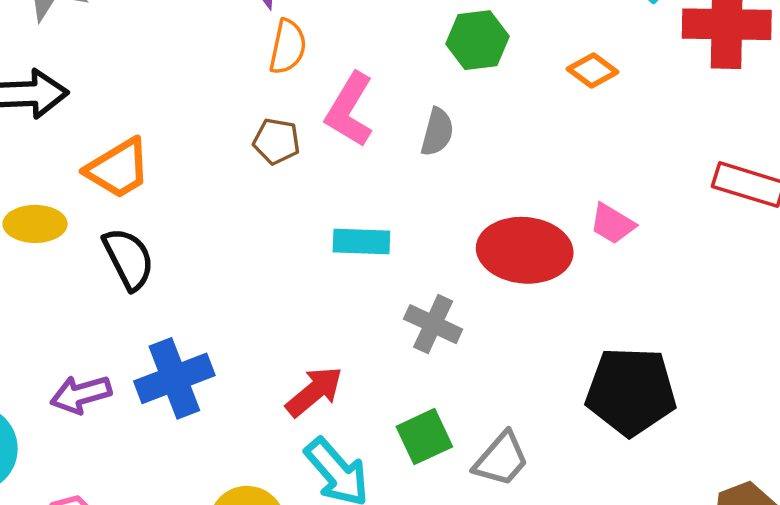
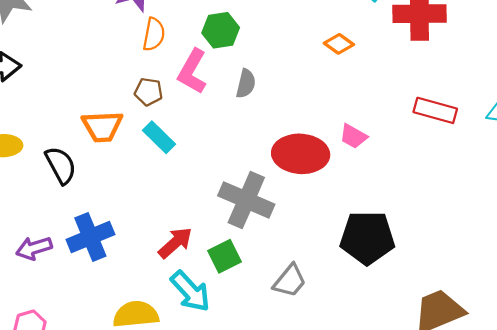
green hexagon: (478, 40) -> (221, 30), moved
orange trapezoid: (118, 169) -> (102, 126), moved, turned 30
cyan rectangle: (361, 241) -> (159, 137), moved, turned 44
gray cross: (433, 324) -> (246, 200), size x1.6
green square: (424, 437) -> (224, 256), moved

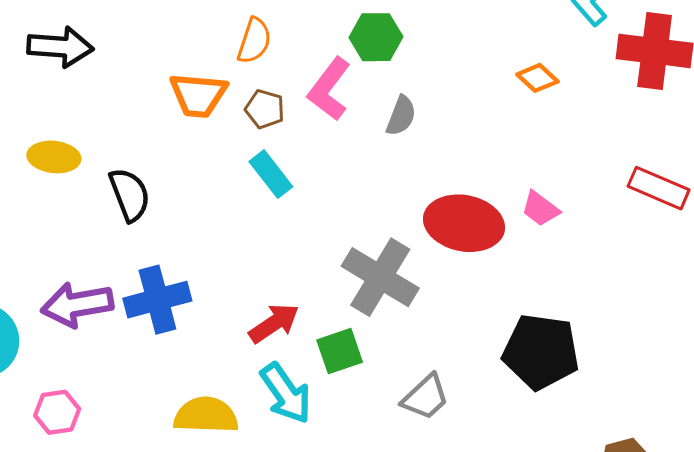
orange semicircle: (154, 34) -> (254, 41), moved
orange trapezoid: (102, 126) -> (198, 95), moved
purple arrow: (34, 248) -> (77, 305), size x1.4

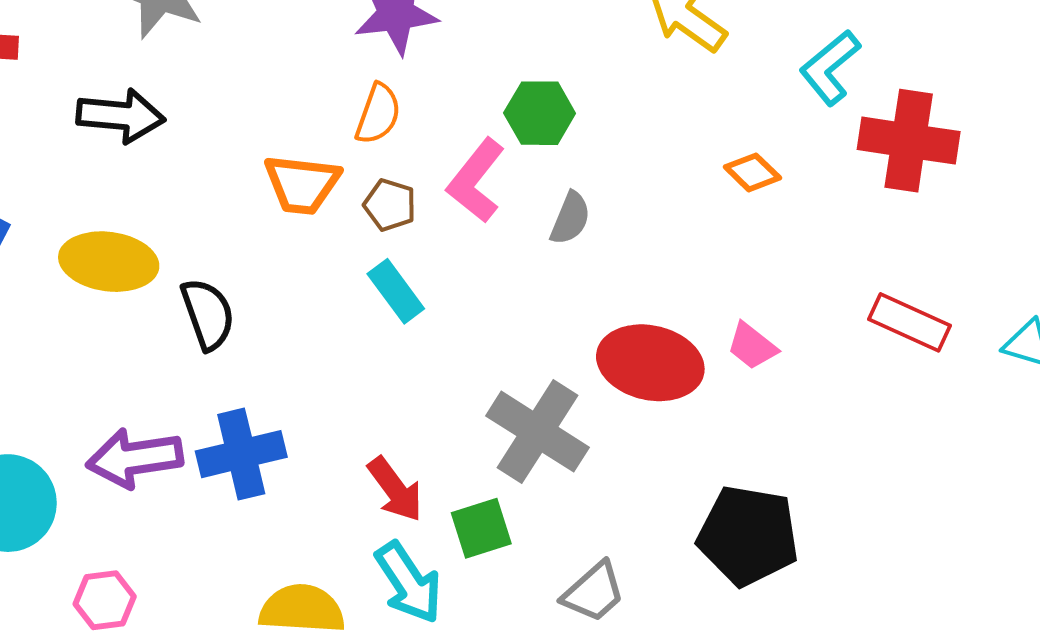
yellow ellipse: (54, 157) -> (109, 262), size x1.4
red arrow: (274, 323) -> (395, 489), turned 86

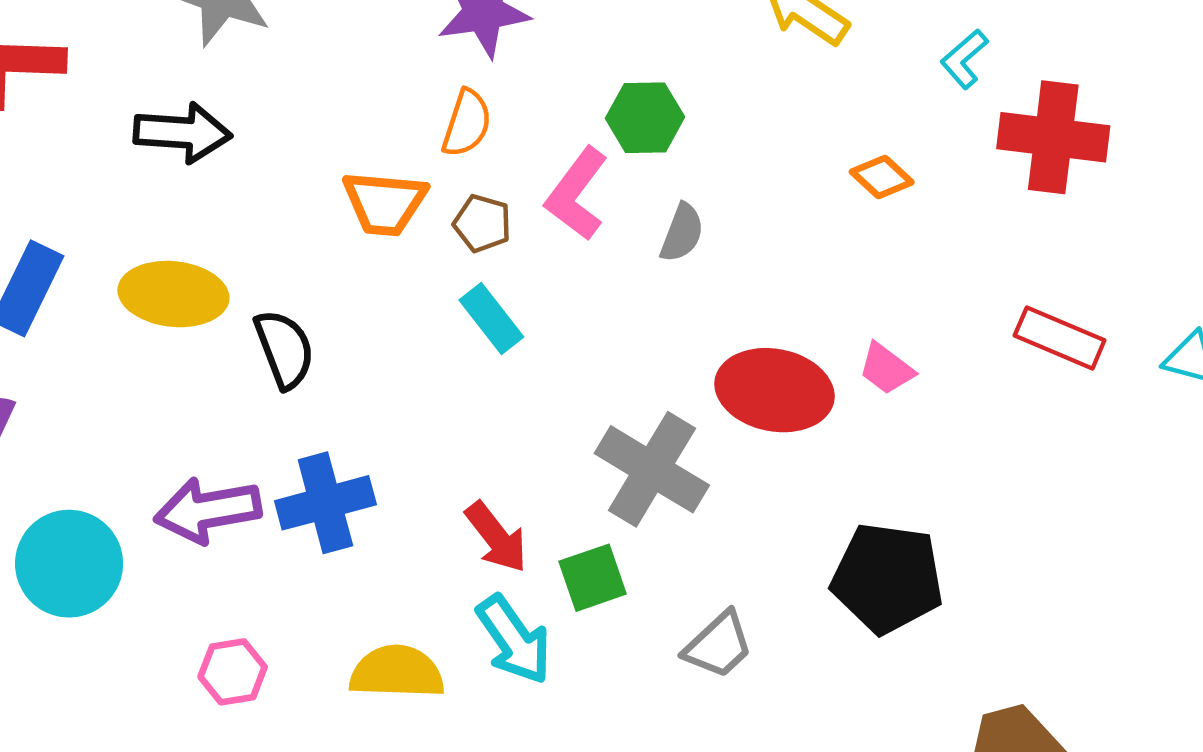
cyan L-shape: (830, 68) -> (964, 59), size x0.7
pink hexagon: (105, 600) -> (233, 672), moved

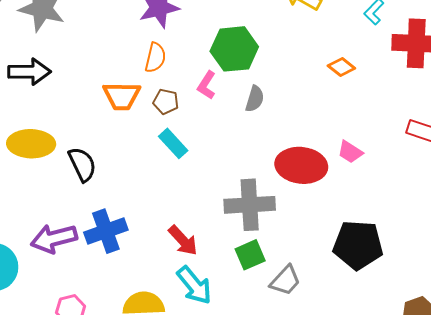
green hexagon: (645, 118) -> (234, 49), size x1.4
pink L-shape: (577, 194) -> (207, 85), size x0.7
gray cross: (652, 469) -> (250, 205), turned -30
green square: (593, 578) -> (250, 255), moved

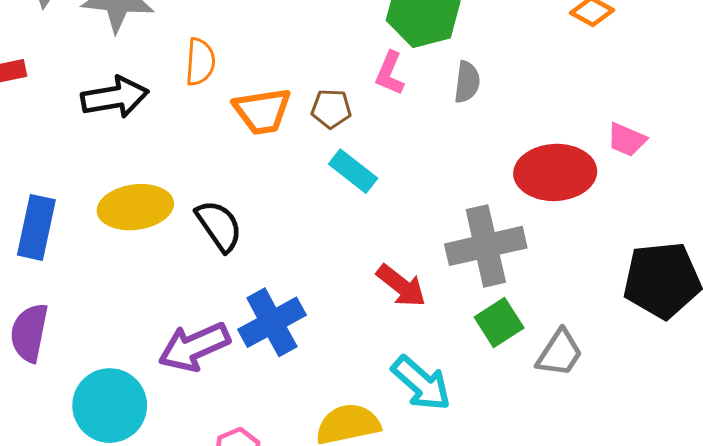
orange semicircle: (155, 58) -> (200, 62), moved
red arrow: (183, 240) -> (401, 286), moved

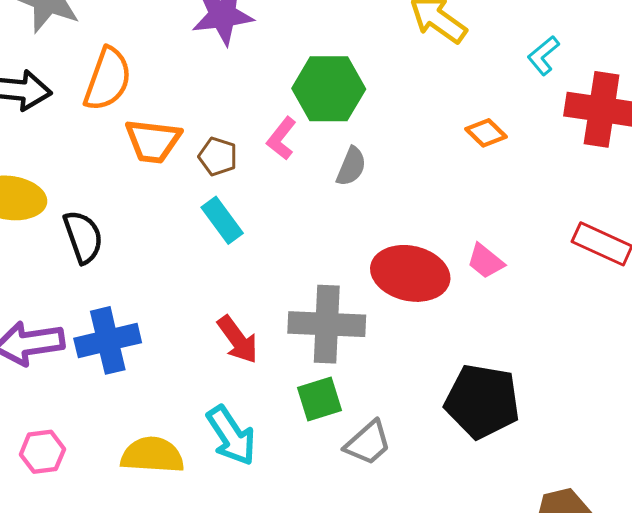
orange semicircle: (200, 62) -> (108, 79), size x1.4

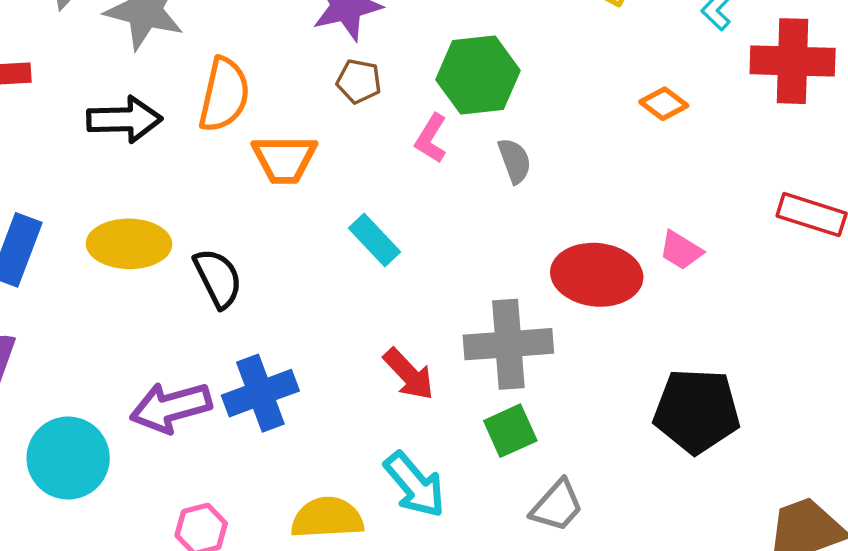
brown pentagon: (218, 156) -> (359, 81), moved
gray semicircle: (351, 166) -> (515, 161), turned -36
gray trapezoid: (368, 443) -> (557, 506), moved

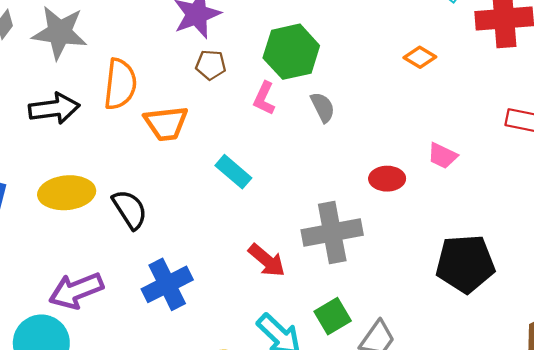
red ellipse: (597, 275) -> (387, 179), size x0.6
purple arrow: (171, 407) -> (76, 291), moved
green square: (510, 431) -> (333, 316), moved

